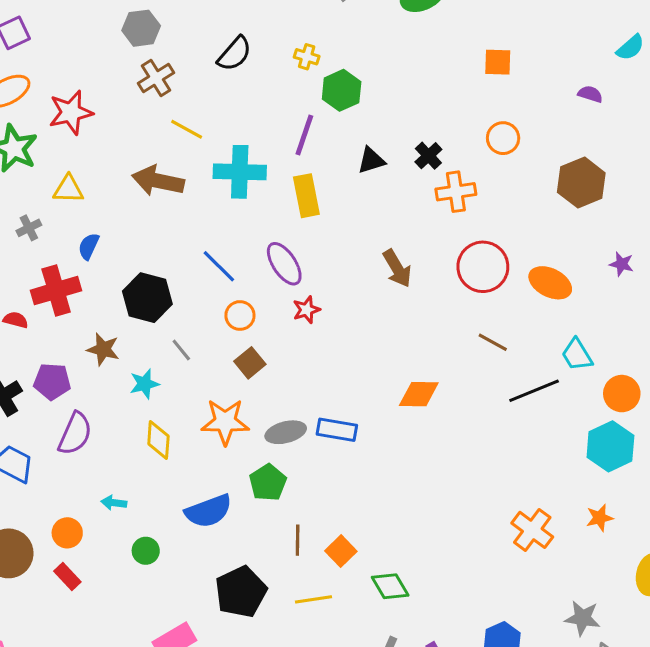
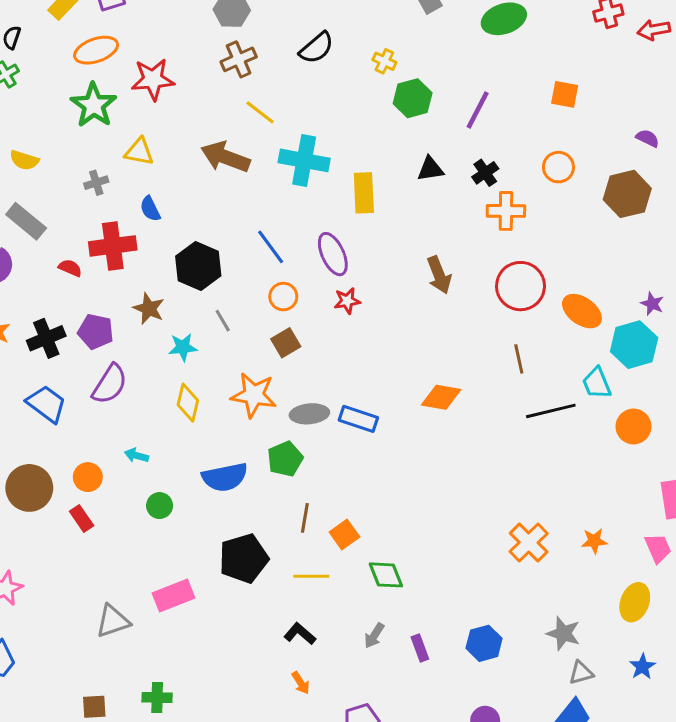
purple line: (304, 135) -> (478, 110), moved
brown hexagon: (581, 183) -> (627, 194), moved
blue semicircle: (89, 246) -> (150, 209), turned -60
brown line: (493, 342) -> (519, 359), turned 40
cyan hexagon: (610, 446) -> (634, 345), moved

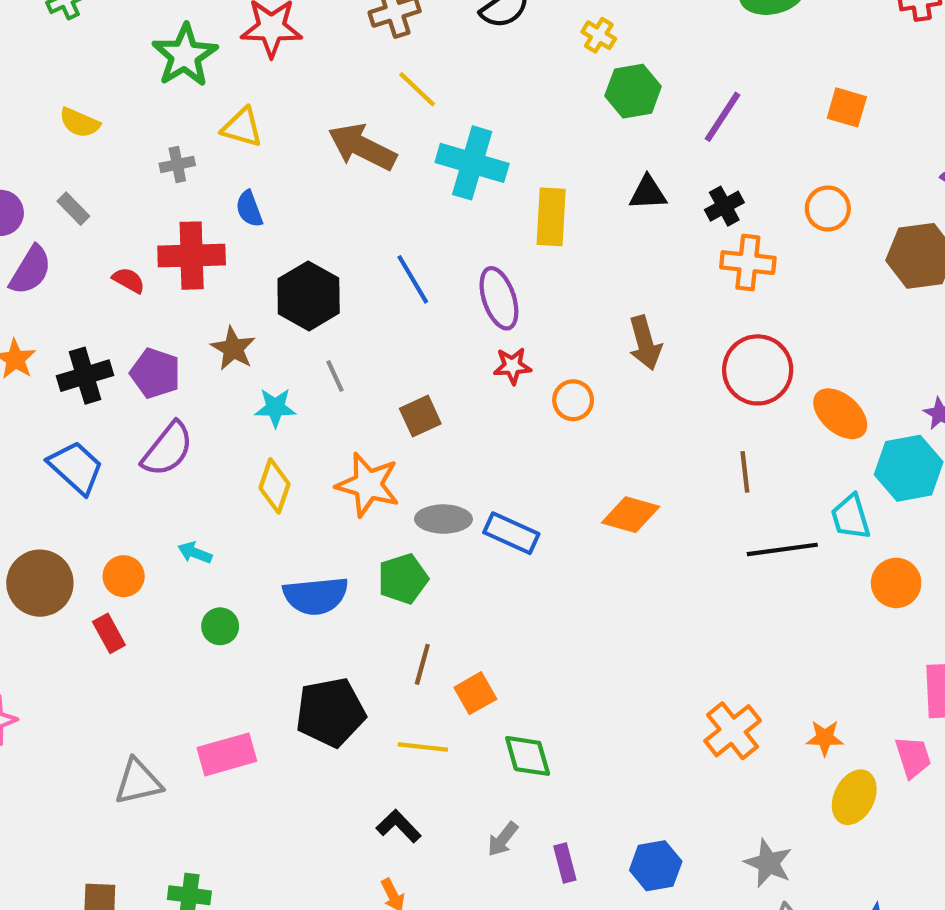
gray rectangle: (26, 221) -> (73, 209), size x0.6
orange circle: (283, 297) -> (573, 400), moved
yellow ellipse: (635, 602) -> (854, 797), moved

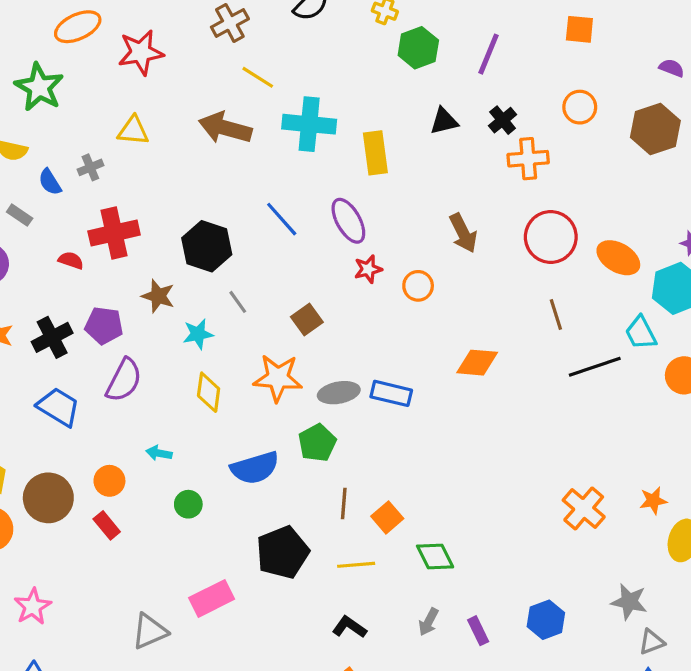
green star: (185, 55) -> (39, 87), moved
blue semicircle: (249, 209) -> (50, 182), moved

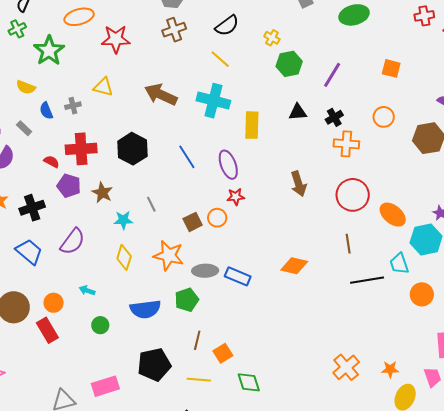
yellow line: (258, 77) -> (220, 59), moved
black hexagon: (207, 246) -> (132, 149), moved
orange circle: (418, 286) -> (217, 218), moved
purple pentagon: (104, 326) -> (69, 186), moved
red rectangle: (107, 525) -> (47, 330), size x1.4

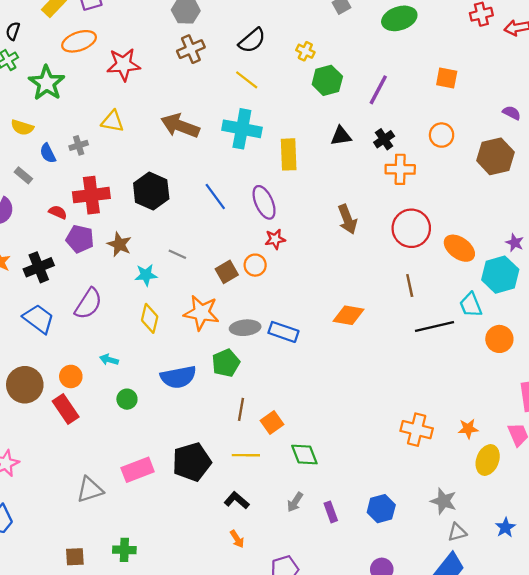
gray line: (151, 204) -> (177, 254), turned -35
black pentagon: (154, 365) -> (192, 462), moved
orange cross: (346, 367) -> (417, 430), turned -32

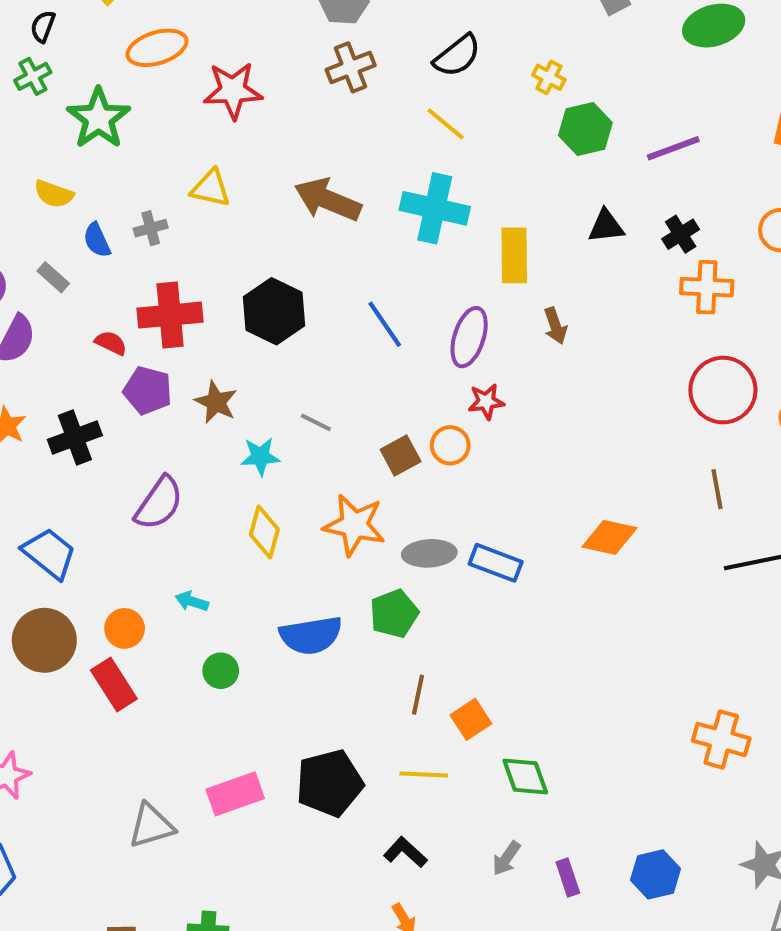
purple line: (378, 90) -> (673, 148), turned 40
purple ellipse: (264, 202) -> (469, 337), turned 40
brown arrow: (347, 219) -> (555, 326), moved, size x0.7
blue trapezoid: (39, 319) -> (49, 553), moved

